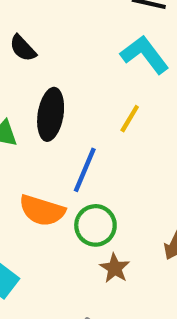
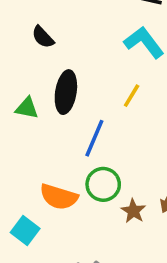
orange semicircle: (42, 210) -> (59, 197), moved
brown star: (115, 268) -> (133, 211), moved

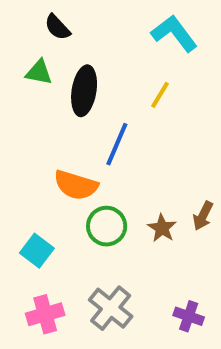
green triangle: (27, 108) -> (39, 72), moved
green circle: (103, 184) -> (107, 226), moved
orange semicircle: (59, 197) -> (76, 185), moved

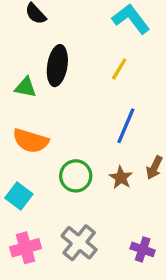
green triangle: (39, 72) -> (26, 87), moved
blue line: (117, 144) -> (126, 126), moved
orange semicircle: (76, 185) -> (31, 141), moved

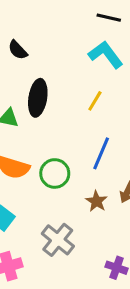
green circle: (76, 176) -> (55, 173), moved
gray cross: (79, 243) -> (58, 240), moved

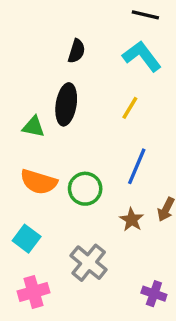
black semicircle: (18, 50) -> (77, 51), moved, turned -120

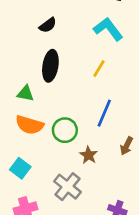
black semicircle: (77, 51) -> (48, 25), moved, turned 36
green triangle: (33, 127) -> (25, 93), moved
brown star: (132, 220) -> (88, 155), moved

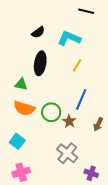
cyan L-shape: (108, 29) -> (69, 38), moved, turned -30
brown star: (88, 155) -> (69, 121), moved
gray cross: (67, 187) -> (67, 153), moved

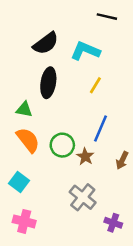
black semicircle: (38, 32) -> (46, 43), size x1.5
orange semicircle: (24, 108) -> (28, 140), turned -145
pink cross: (21, 172) -> (24, 221), turned 30

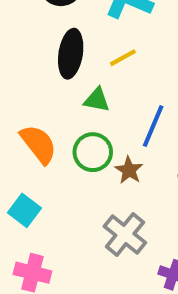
yellow line: (95, 85) -> (123, 58), moved, turned 30
green triangle: (24, 109) -> (97, 100), moved

